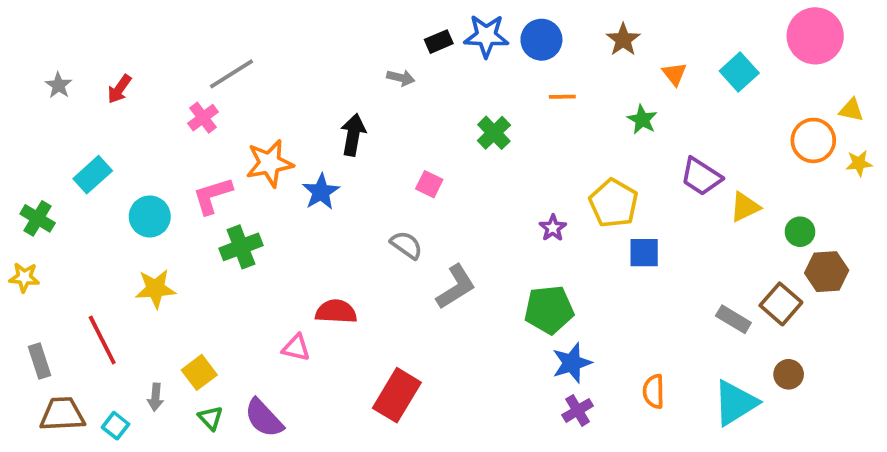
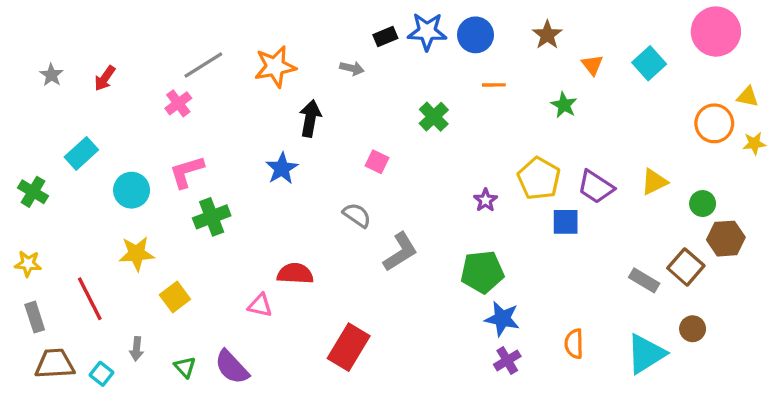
orange star: (270, 163) -> (275, 67), moved
purple trapezoid: (701, 177) -> (596, 187), moved
yellow star: (24, 277) -> (28, 264), moved
blue star: (572, 363) -> (502, 319), turned 30
yellow square: (199, 372) -> (175, 297), moved

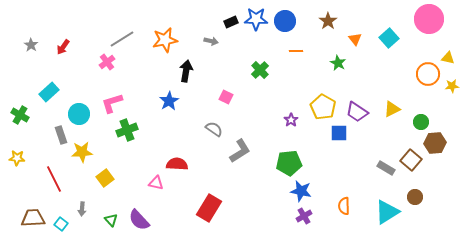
gray rectangle: (35, 317) -> (61, 135), moved

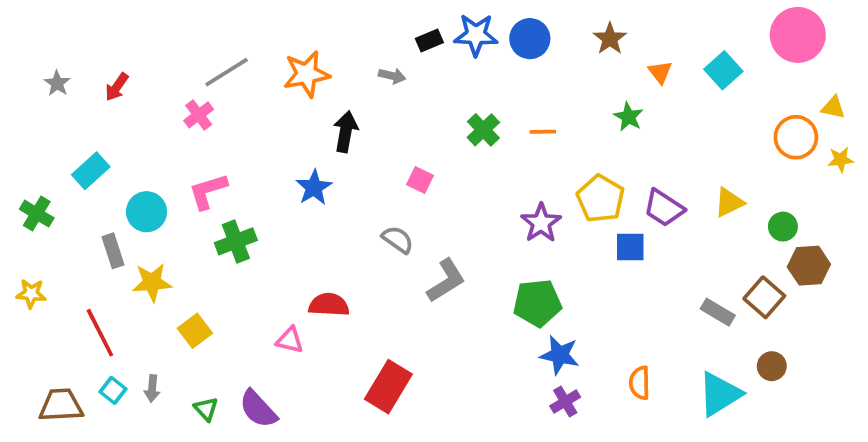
orange line: (296, 51) -> (543, 132), moved
purple star: (291, 120) -> (541, 223), size x1.5
cyan square: (61, 224) -> (113, 390), moved

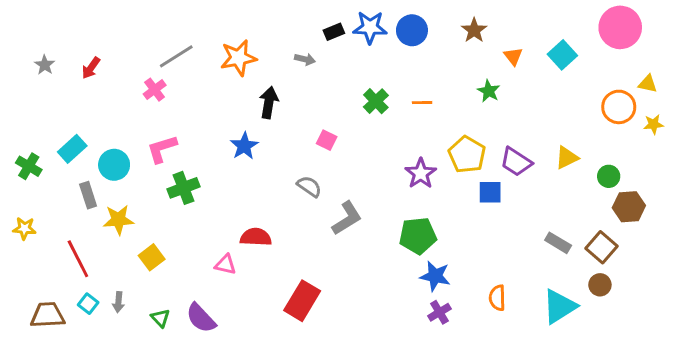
cyan rectangle: (91, 171) -> (72, 149), moved
brown square: (764, 297) -> (601, 247), moved

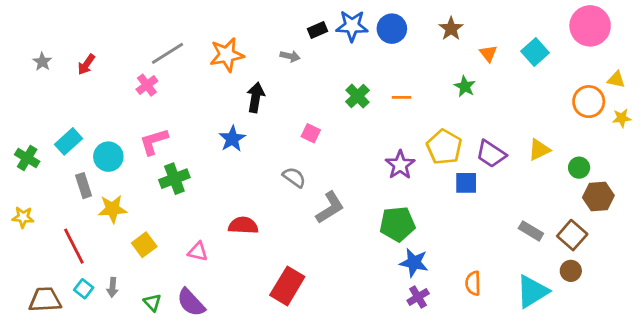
pink triangle: (225, 265) -> (198, 252), moved

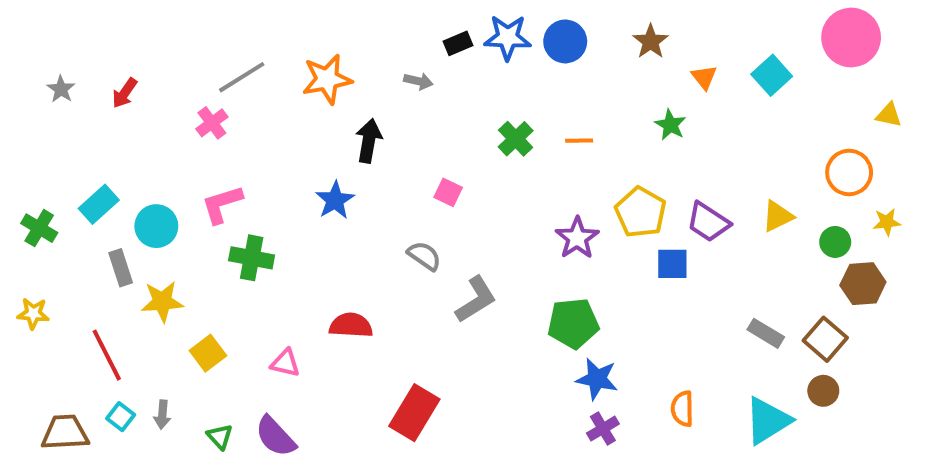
orange circle: (589, 102) -> (849, 172), moved
yellow star: (622, 118) -> (887, 222), moved
green cross: (174, 179) -> (252, 258), turned 32

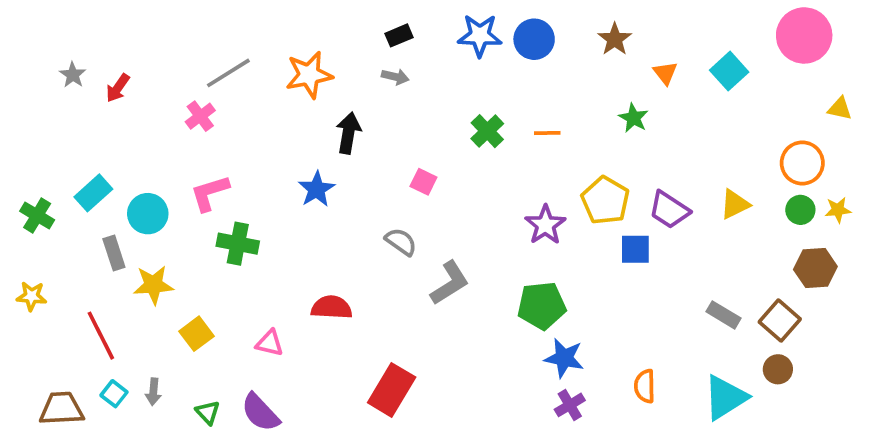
black rectangle: (458, 43) -> (399, 35), moved
gray star: (61, 89) -> (73, 75), moved
green circle: (835, 242) -> (800, 210), moved

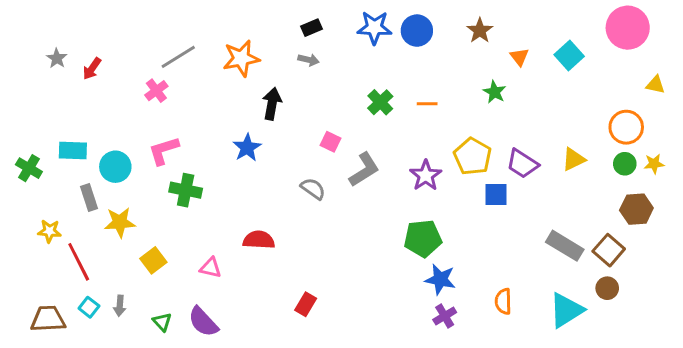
cyan rectangle: (93, 193) -> (73, 151), turned 44
gray L-shape: (450, 283) -> (364, 170), moved
yellow star: (31, 296) -> (49, 231), moved
gray rectangle: (723, 315) -> (565, 246), size x1.4
red rectangle: (392, 390) -> (306, 304), size x0.6

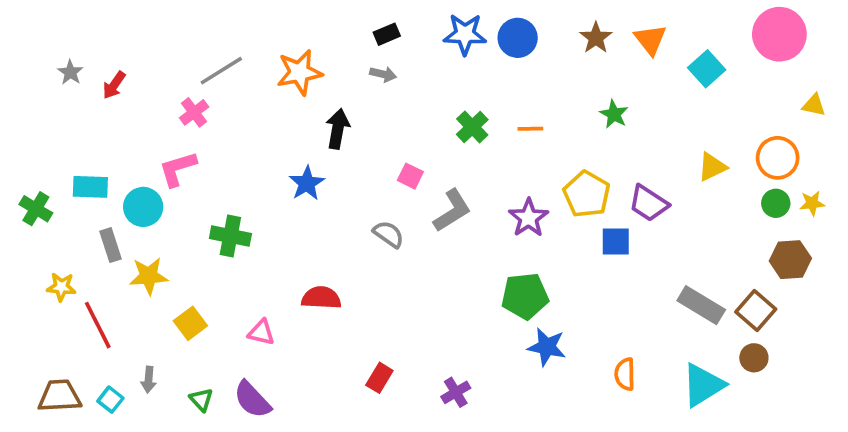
orange triangle: (519, 57) -> (650, 40), moved, size x1.4
pink L-shape: (164, 151) -> (178, 169), moved
yellow triangle: (574, 159) -> (712, 167), moved
cyan square: (89, 307) -> (110, 400), moved
purple cross: (445, 316) -> (456, 392), moved

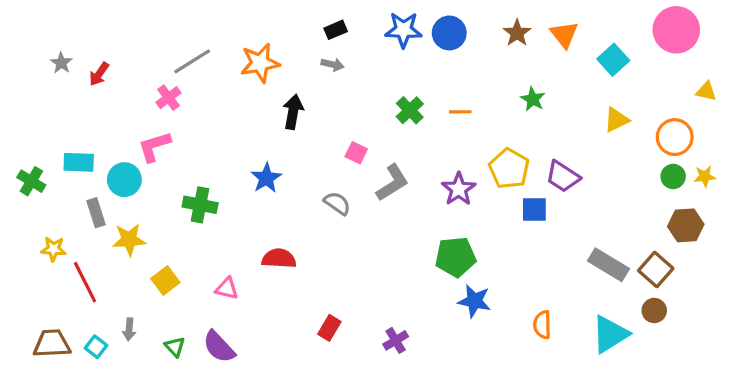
yellow triangle: (712, 167) -> (616, 120), moved
blue star: (307, 183) -> (266, 178), moved

